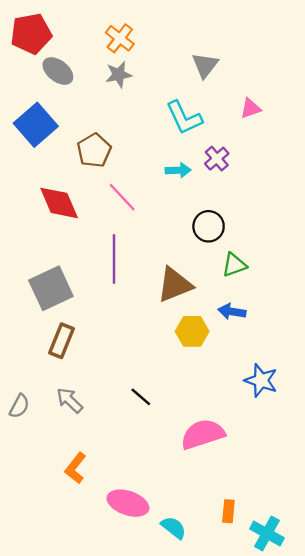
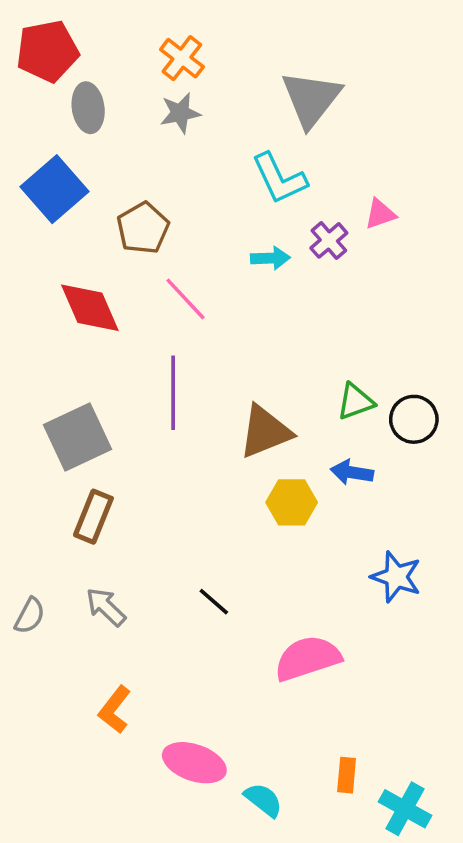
gray triangle: (205, 65) -> (311, 99), size x1.5
gray ellipse: (58, 71) -> (88, 108), turned 44
pink triangle: (251, 108) -> (380, 214), moved
black circle: (209, 226) -> (414, 419), moved

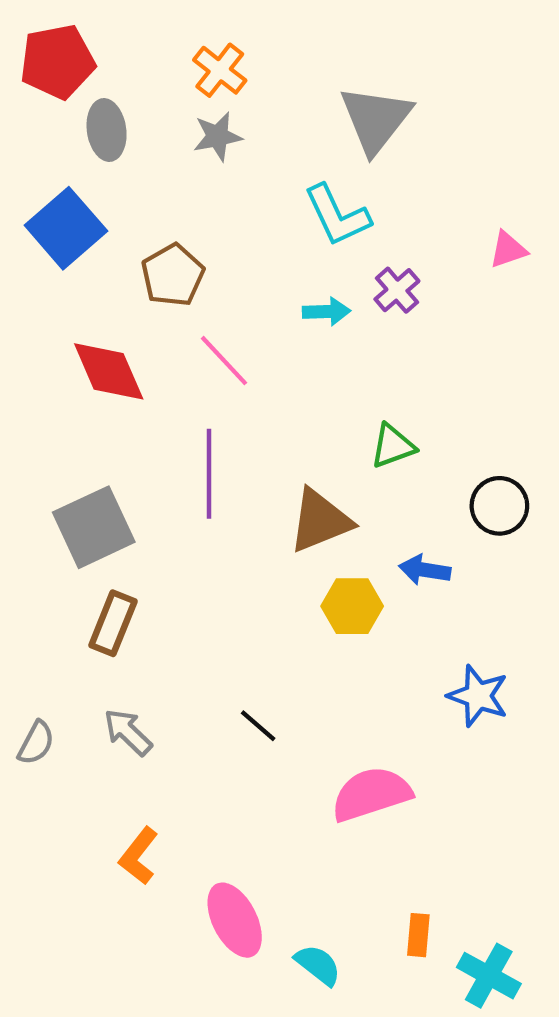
pink triangle: (380, 214) -> (508, 250), moved
green triangle: (355, 402) -> (393, 446), moved
pink ellipse: (194, 763) -> (235, 920), turned 44

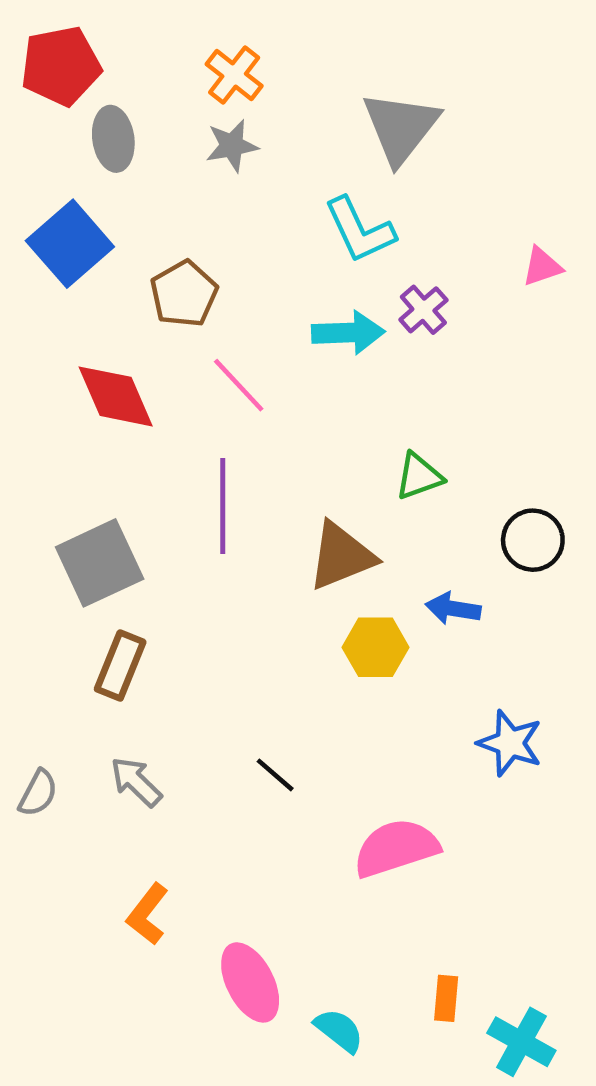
cyan arrow: (326, 311) -> (348, 333), size x1.4

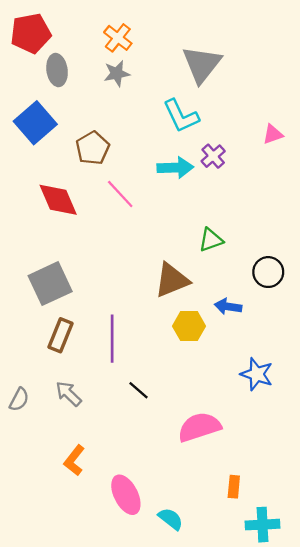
purple line: (223, 506) -> (112, 339), moved
orange rectangle: (446, 998) -> (234, 487), moved
cyan cross: (521, 1042) -> (262, 525), turned -32

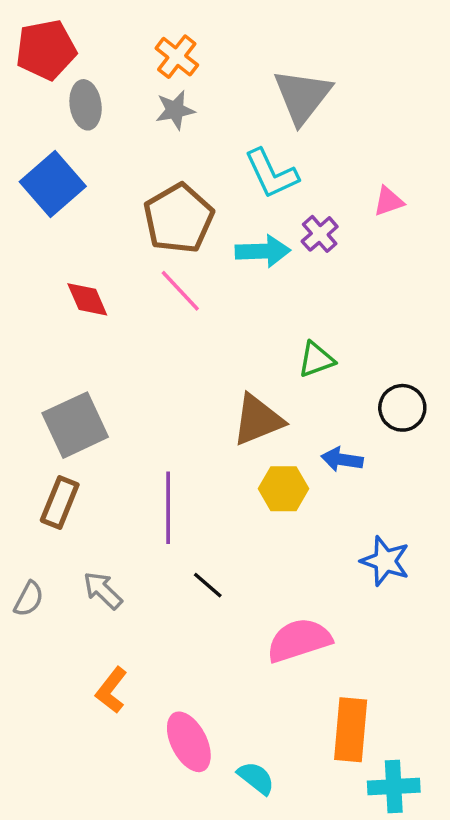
pink triangle: (273, 134) -> (389, 201), moved
brown pentagon: (93, 148) -> (179, 218), moved, size x1.4
red diamond: (58, 200) -> (87, 299), size x0.7
brown rectangle: (60, 335) -> (60, 503), moved
orange rectangle: (234, 487) -> (351, 730), size x1.8

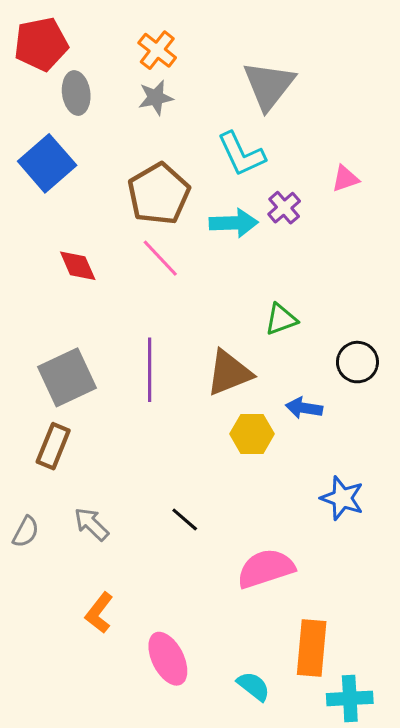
purple line: (168, 508) -> (150, 370), moved
cyan semicircle: (256, 778) -> (254, 686), moved

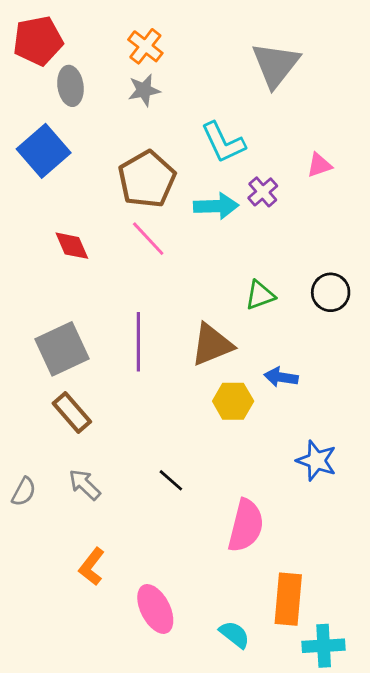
gray triangle: (269, 85) -> (275, 65), moved
black circle: (357, 362) -> (331, 292), moved
brown rectangle: (53, 446) -> (72, 412), moved, turned -63
pink semicircle: (266, 568) -> (246, 526), turned 122

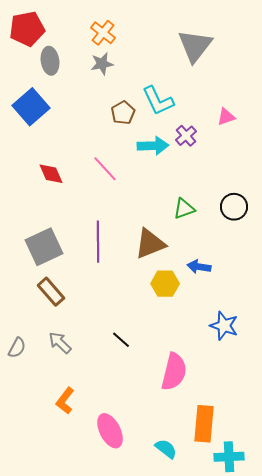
brown pentagon: (147, 179) -> (123, 113), moved, size x0.6

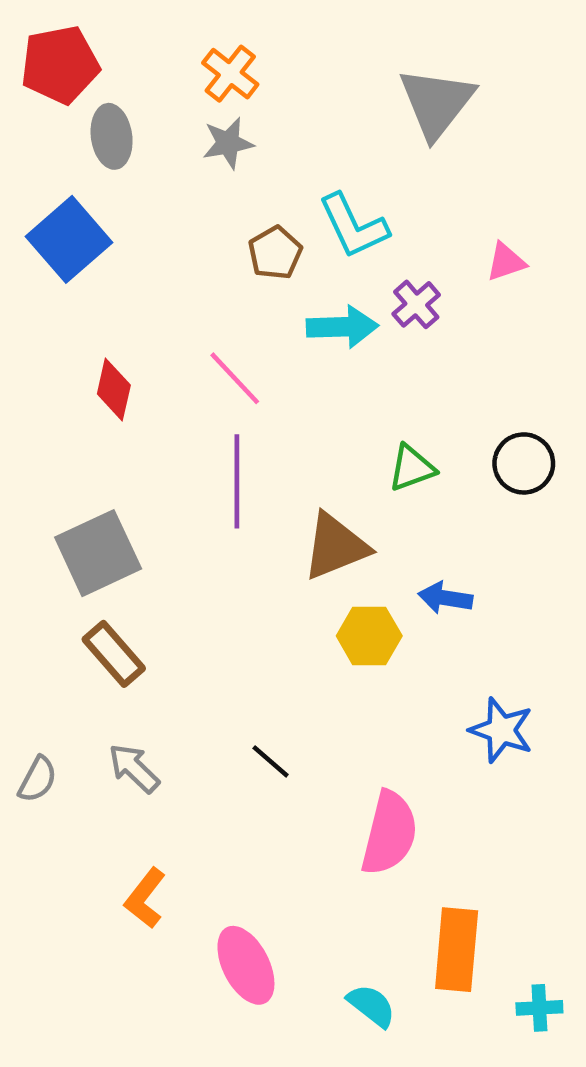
red diamond: (51, 174) -> (114, 390), turned 36
purple line: (98, 242) -> (237, 481), moved
cyan cross: (229, 457) -> (539, 1008), moved, size x0.7

